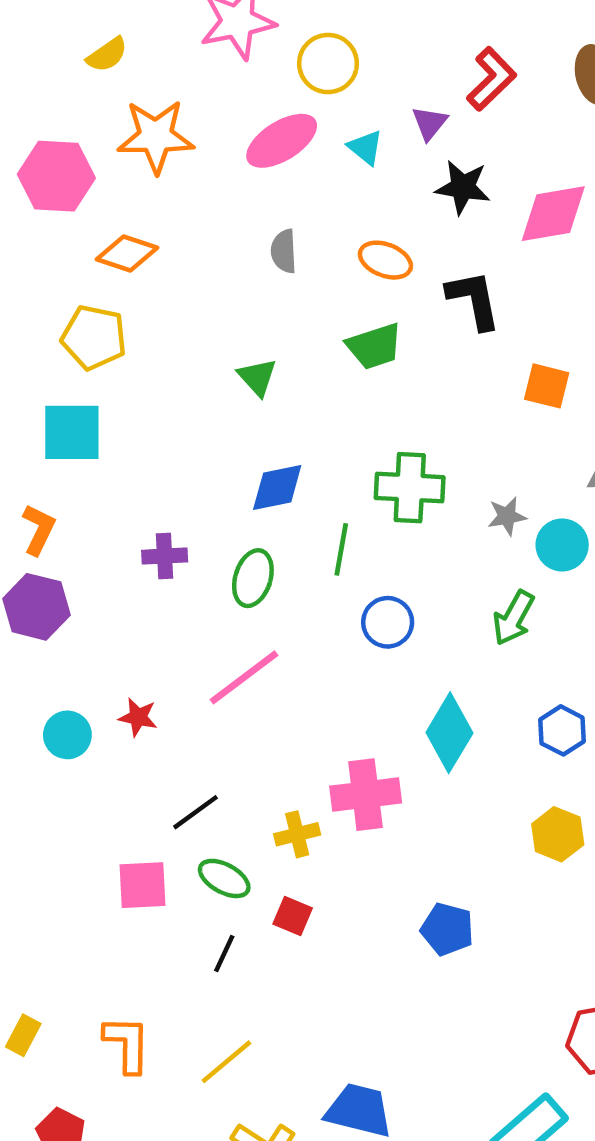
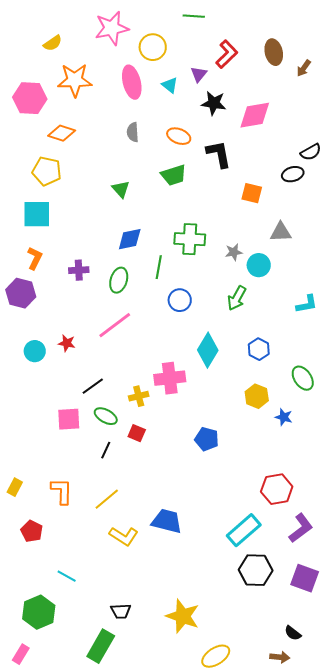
pink ellipse: (282, 141) -> (132, 82), turned -72
orange L-shape: (39, 530) -> (35, 258), moved

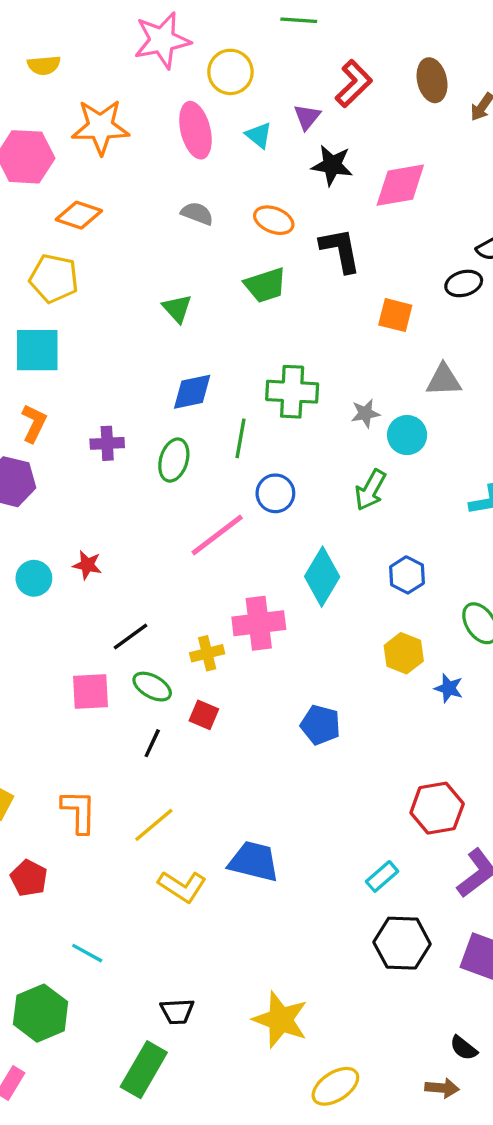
yellow semicircle: (53, 43) -> (44, 65), moved, turned 30
gray semicircle: (133, 132) -> (197, 213), turned 114
pink line: (115, 325) -> (217, 535), moved
cyan rectangle: (244, 530) -> (382, 876), size x0.6

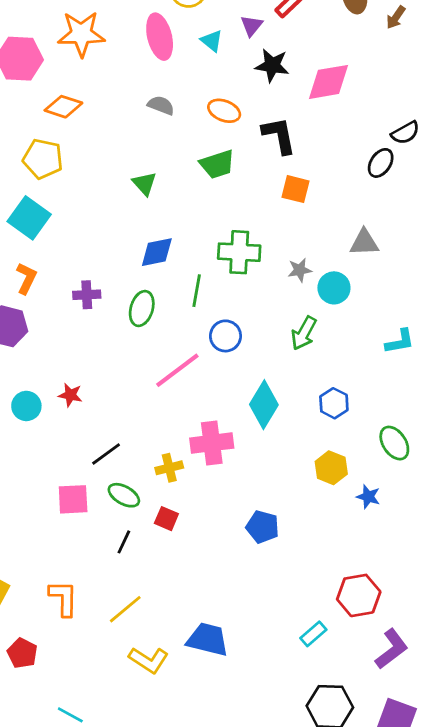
black ellipse: (464, 283) -> (381, 163), turned -40
orange square: (395, 315) -> (296, 189), moved
cyan square: (37, 350) -> (29, 218), turned 36
cyan rectangle: (382, 876) -> (313, 634), moved

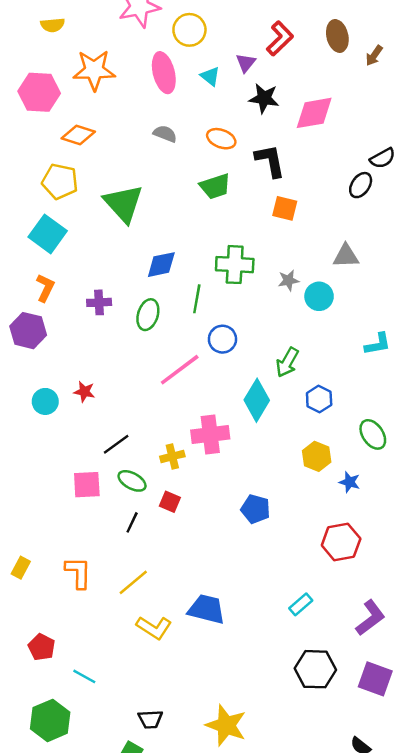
green triangle: (144, 184) -> (123, 203), moved, size x1.8
green arrow: (304, 333) -> (287, 362), moved
red hexagon: (359, 595) -> (341, 542), moved
red pentagon: (22, 653) -> (42, 647), moved

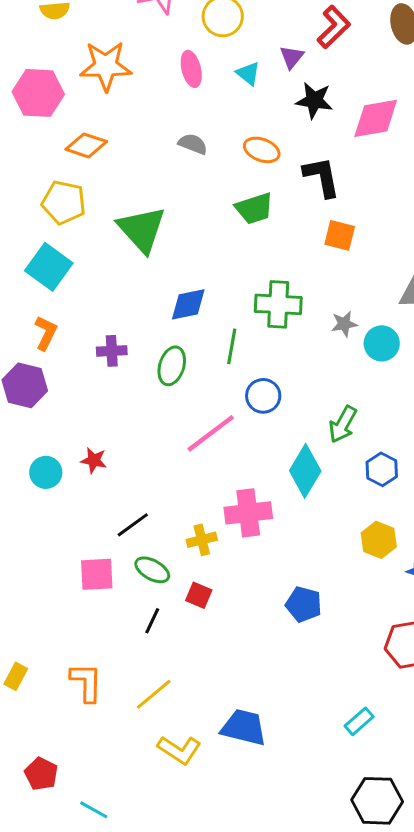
pink ellipse: (164, 73) -> (191, 69), size x0.7

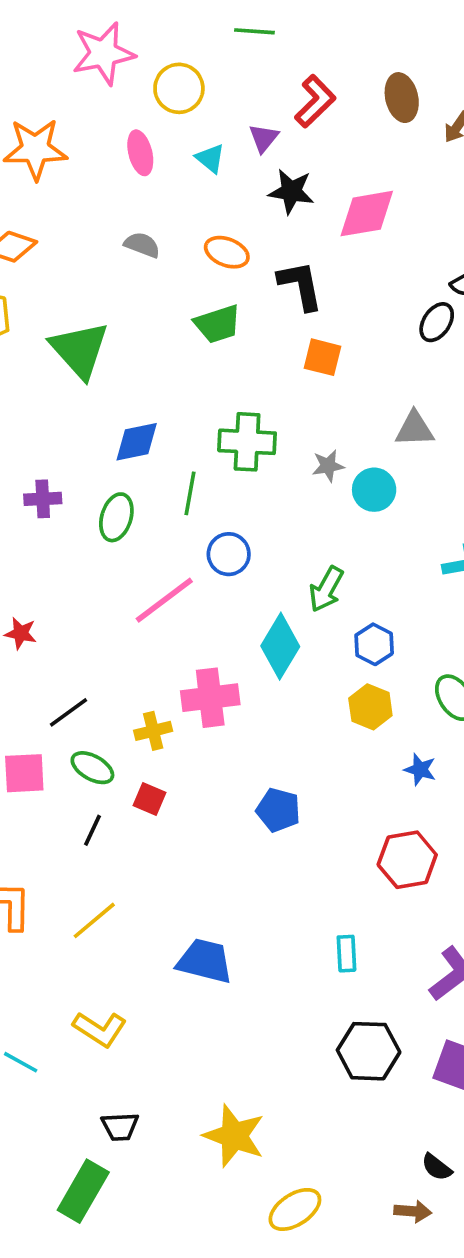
yellow hexagon: (379, 540) -> (370, 707), moved
cyan rectangle: (359, 721) -> (346, 954), turned -52
yellow L-shape: (179, 750) -> (100, 1029), moved

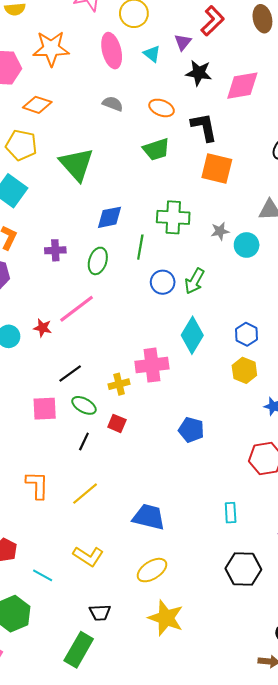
pink ellipse: (140, 153) -> (112, 51), size x1.4
orange square: (323, 357) -> (217, 169), size x1.4
green arrow: (326, 589) -> (194, 281), moved
pink line: (164, 600) -> (77, 309), moved
yellow ellipse: (295, 1209) -> (152, 570), moved

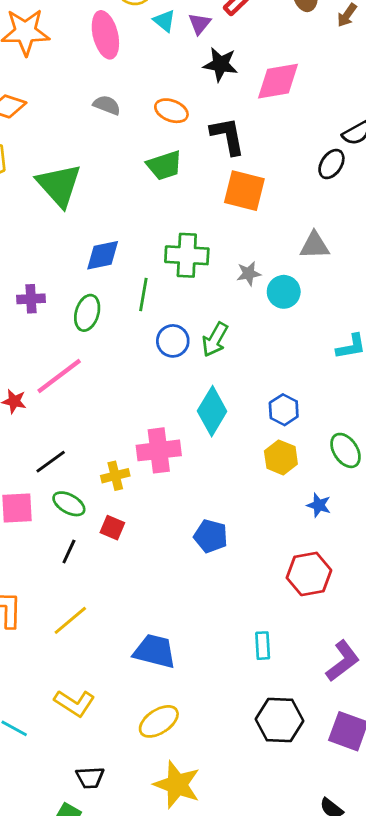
cyan triangle: (152, 54) -> (164, 21), moved

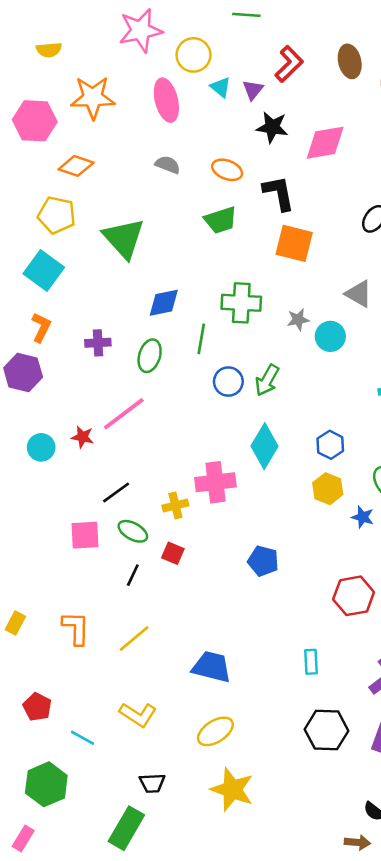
gray triangle: (315, 245) -> (359, 294), turned 32
blue star: (319, 505) -> (363, 517), moved

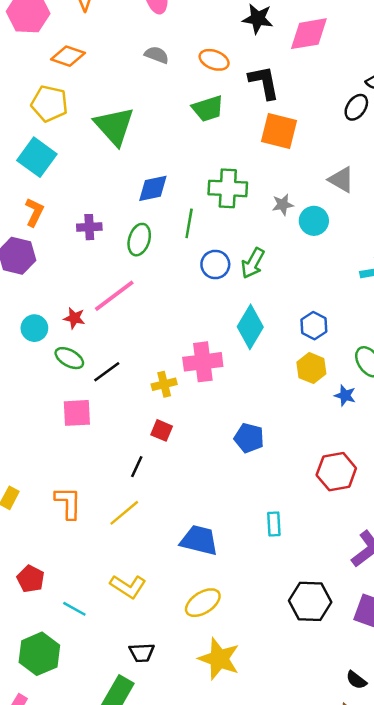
green ellipse: (133, 531) -> (69, 358), moved
black line: (133, 575) -> (137, 467), moved
cyan rectangle: (311, 662) -> (274, 524), moved

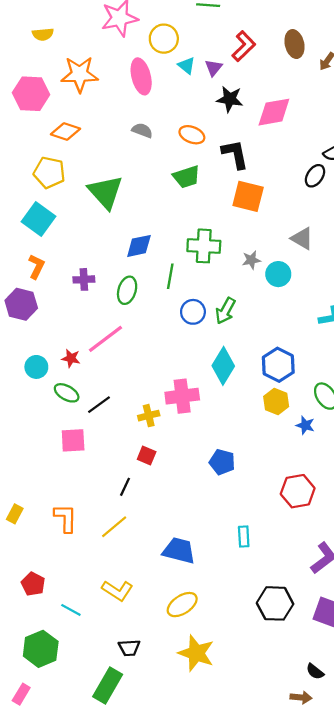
blue hexagon: (314, 326) -> (278, 365), size x1.4

